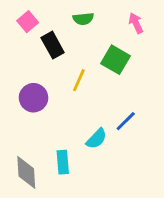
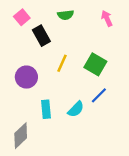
green square: (115, 60) -> (95, 64), moved
cyan rectangle: (63, 162) -> (46, 109), moved
gray diamond: (26, 172) -> (21, 136), turned 50

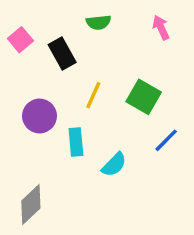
pink square: (22, 17) -> (20, 40), moved
blue line: (99, 95) -> (166, 140), moved
cyan rectangle: (46, 109) -> (76, 142), moved

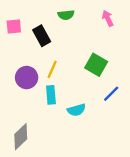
pink square: (20, 40) -> (14, 26), turned 35
yellow line: (93, 95) -> (52, 69), moved
cyan semicircle: (114, 165) -> (76, 110), turned 30

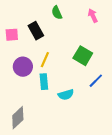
green semicircle: (66, 15) -> (57, 13), turned 72
pink square: (14, 26) -> (12, 35), moved

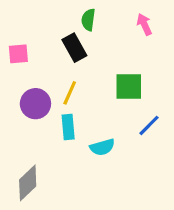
green semicircle: (57, 13) -> (88, 20), turned 32
black rectangle: (36, 31) -> (74, 48), moved
green square: (83, 56) -> (129, 87), turned -30

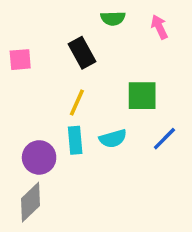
green semicircle: (88, 20) -> (113, 18), moved, turned -100
purple circle: (35, 104) -> (39, 157), moved
cyan semicircle: (102, 147) -> (113, 139), moved

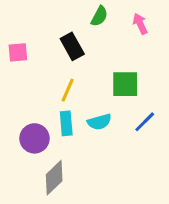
green semicircle: (113, 18) -> (99, 16), turned -60
gray diamond: (30, 202) -> (54, 178), moved

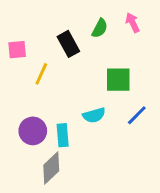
green semicircle: (99, 16) -> (100, 28), moved
yellow line: (68, 90) -> (41, 74), moved
cyan rectangle: (66, 123) -> (63, 135), moved

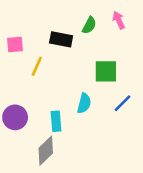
black rectangle: (68, 44) -> (61, 39), turned -50
cyan semicircle: (94, 115) -> (84, 103), turned -60
purple circle: (33, 131) -> (15, 117), moved

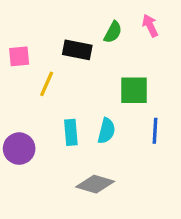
blue line: (122, 103) -> (155, 131), turned -42
cyan rectangle: (56, 121) -> (71, 132), moved
gray diamond: (46, 151) -> (95, 184), moved, turned 60

